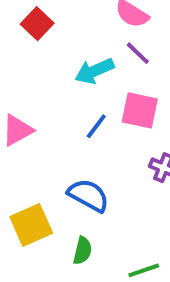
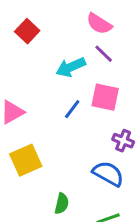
blue semicircle: (88, 195) -> (108, 174), moved
yellow square: (31, 225) -> (26, 160), moved

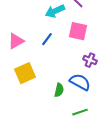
blue line: (72, 109) -> (47, 39), moved
green semicircle: (62, 204) -> (59, 90), moved

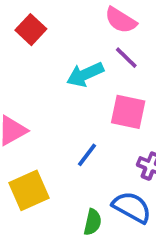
blue line: (47, 39) -> (87, 155), moved

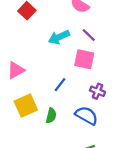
purple line: (126, 58) -> (89, 35), moved
green semicircle: (93, 222) -> (51, 115), moved

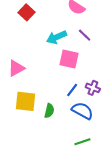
pink square: (84, 59) -> (69, 59), moved
blue line: (60, 85) -> (72, 90), moved
yellow square: (26, 106) -> (25, 101), turned 30

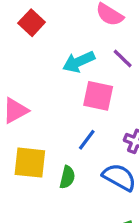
blue line: (72, 90) -> (87, 140), moved

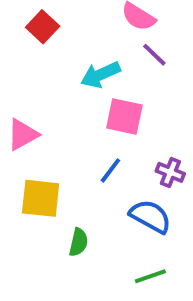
purple line: (123, 58) -> (154, 55), moved
green semicircle: (67, 177) -> (79, 242), moved

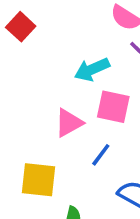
red square: (43, 27) -> (21, 27), moved
pink triangle: (23, 134) -> (69, 123), moved

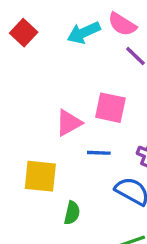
cyan arrow: (92, 69) -> (84, 33), moved
blue line: (101, 155) -> (99, 153), turned 55

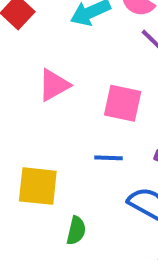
pink triangle: (69, 123) -> (54, 85), moved

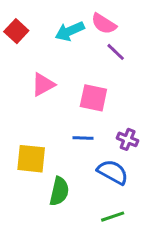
green semicircle: (76, 231) -> (59, 191), size x1.4

